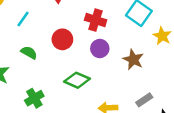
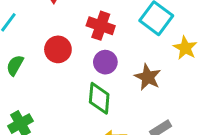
green semicircle: (29, 53) -> (15, 65), turned -91
green diamond: (77, 80) -> (99, 98), moved, turned 70

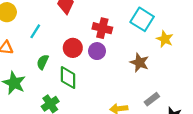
purple circle: (105, 62) -> (97, 51), moved
green diamond: (99, 98) -> (68, 78), moved

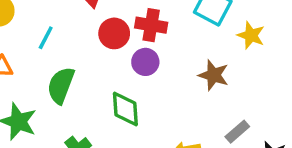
red circle: (73, 48) -> (114, 33), moved
green semicircle: (43, 62) -> (61, 85), size x1.5
green diamond: (68, 78) -> (125, 109), moved

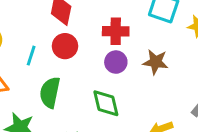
red circle: (114, 33) -> (65, 46), moved
brown star: (214, 75) -> (156, 62), moved

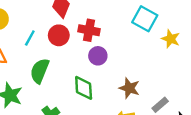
red cross: (116, 31) -> (89, 30), moved
brown star: (156, 62) -> (129, 88), moved

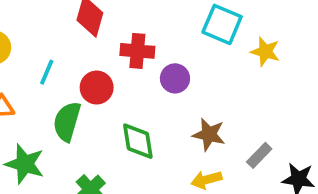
red circle: (59, 35) -> (97, 88), moved
purple circle: (98, 56) -> (175, 78), moved

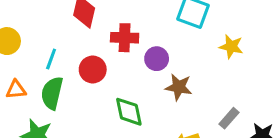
yellow star: (265, 52) -> (231, 47), moved
green semicircle: (67, 122) -> (52, 93), moved
brown star: (209, 134) -> (179, 87), moved

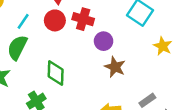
red circle: (93, 70) -> (55, 20), moved
green diamond: (129, 112) -> (56, 73), moved

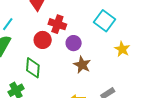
red circle: (55, 20) -> (43, 40), moved

